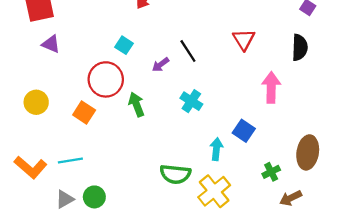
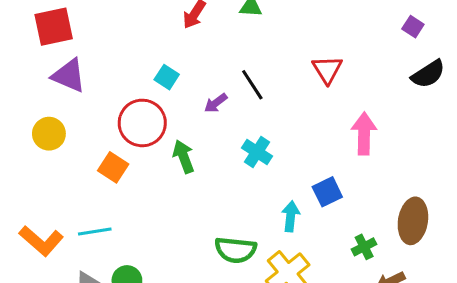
purple triangle: (51, 44) -> (69, 76), size x1.4
black semicircle: (300, 47) -> (428, 74), moved, turned 55
yellow circle: (36, 102) -> (49, 134), moved
blue square: (244, 131) -> (327, 192), turned 30

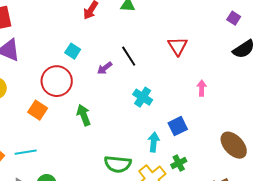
pink arrow: (364, 134) -> (202, 88), size x0.6
cyan cross: (257, 152) -> (143, 97), moved
green arrow: (184, 157) -> (84, 115), moved
brown ellipse: (413, 221) -> (234, 145), turned -52
green cross: (364, 247) -> (179, 163), moved

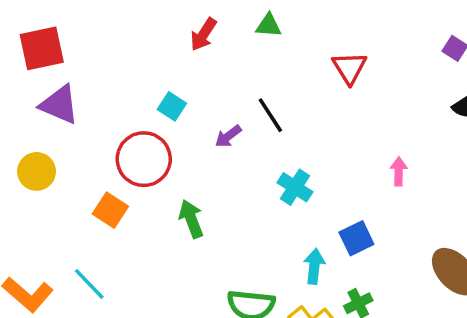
red triangle: (178, 46) -> (349, 68), moved
cyan line: (26, 152) -> (89, 284), turned 55

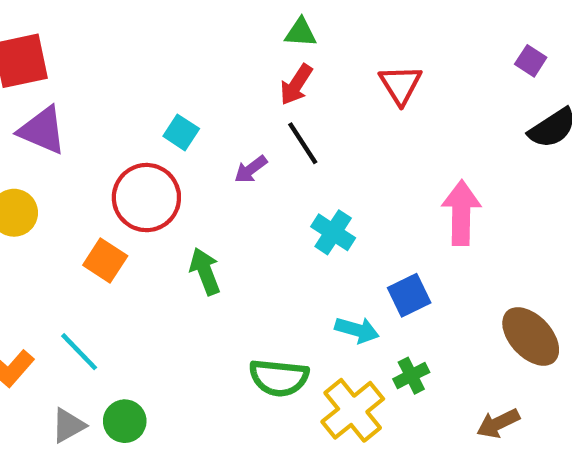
red arrow: (204, 34) -> (296, 85), moved
pink arrow: (399, 171) -> (461, 213), size x1.8
cyan arrow: (314, 266) -> (357, 330), turned 100

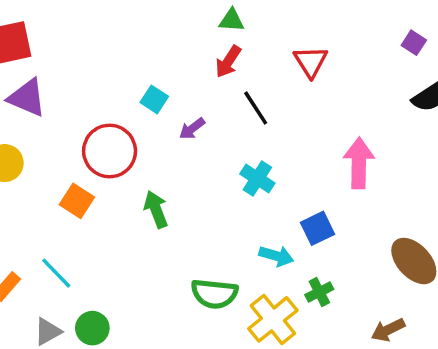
cyan square: (181, 132) -> (154, 99), moved
black line: (303, 143) -> (256, 108), moved

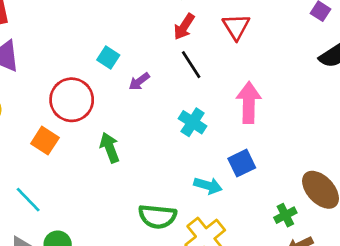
red arrow: (228, 62) -> (184, 27), moved
pink arrow: (359, 163) -> (249, 103), moved
green cross: (319, 292) -> (285, 215), moved

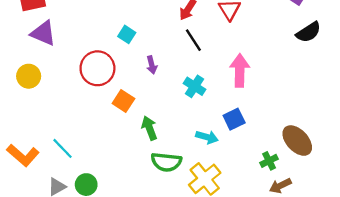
purple arrow: (139, 82) -> (152, 65), moved, turned -66
orange square: (45, 141) -> (123, 101), moved
green arrow: (110, 148) -> (149, 128), moved

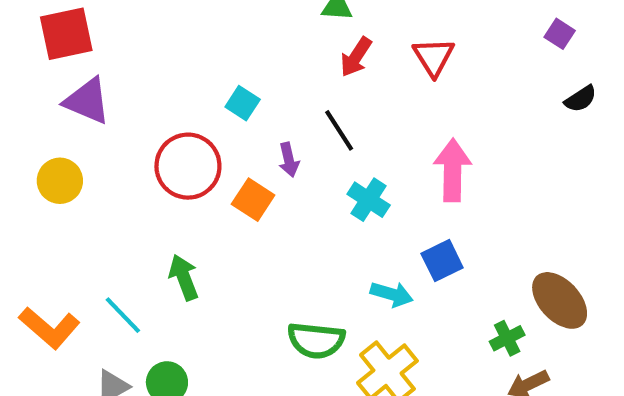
black semicircle: (309, 32) -> (581, 99), size x0.7
black line: (193, 40) -> (339, 130), moved
orange square: (123, 101) -> (253, 200), moved
green arrow: (149, 128) -> (184, 277), moved

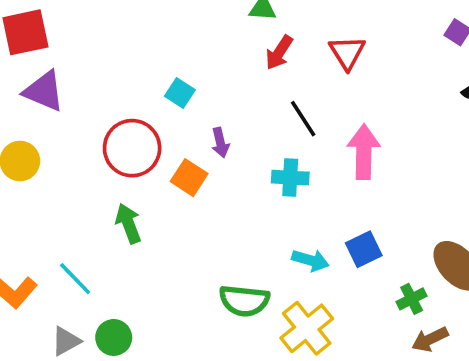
black line: (339, 130) -> (303, 119), moved
cyan cross: (369, 200) -> (290, 178), turned -30
blue square: (442, 261) -> (364, 249), moved
green arrow: (184, 277) -> (128, 224), moved

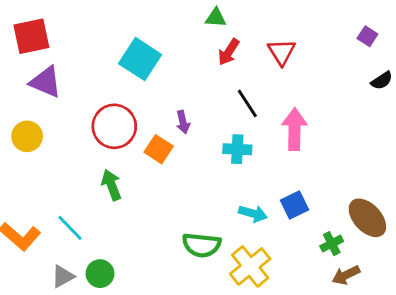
cyan square: (180, 93) -> (140, 59), moved, size x1.8

